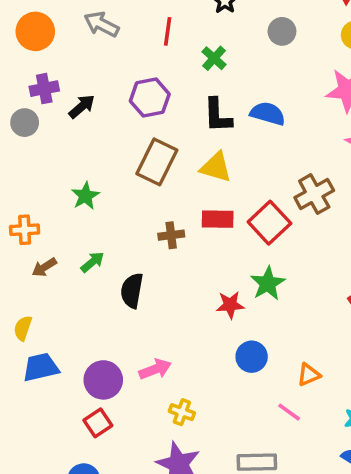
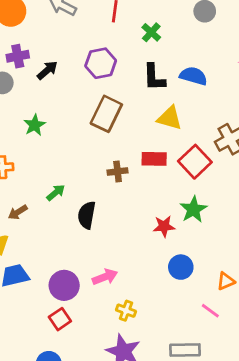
yellow triangle: (216, 167) -> (170, 118), moved
green star: (85, 196) -> (35, 125), moved
brown arrow: (44, 267) -> (18, 212), moved

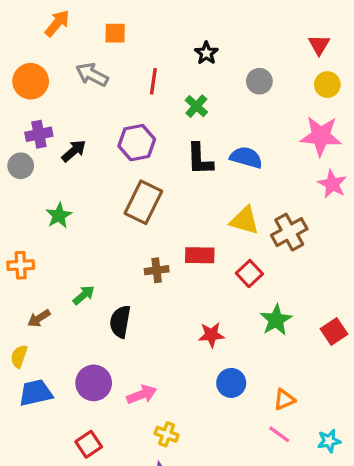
yellow triangle: (170, 118) -> (244, 220), moved
red square: (195, 162) -> (249, 274), moved, size x0.7
green star: (193, 209) -> (276, 320), moved
purple circle: (64, 285) -> (94, 383), moved
pink line: (210, 311) -> (279, 434), moved

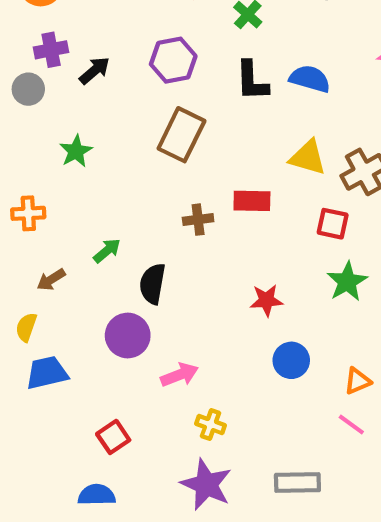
red square: (249, 274) -> (333, 224), moved, turned -35
purple circle: (94, 383) -> (128, 335), moved

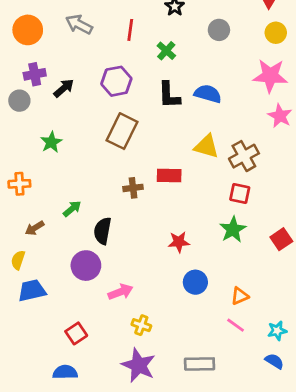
red square: (333, 224) -> (240, 193), moved

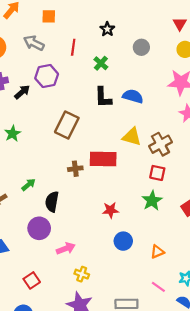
purple hexagon: (116, 81) -> (47, 76), moved
red rectangle: (169, 175) -> (103, 159), size x1.4
pink line: (236, 325) -> (158, 287), moved

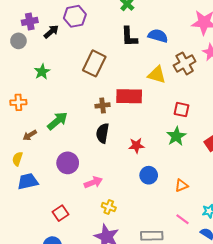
brown cross: (161, 144) -> (185, 63), moved
green arrow: (28, 185) -> (57, 121), size x1.5
black semicircle: (52, 202) -> (103, 133), moved

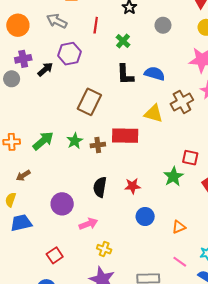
green star: (42, 72) -> (75, 141), moved
red square: (181, 110) -> (190, 158), moved
green arrow: (57, 121) -> (43, 141), moved
black semicircle: (103, 133) -> (100, 187), moved

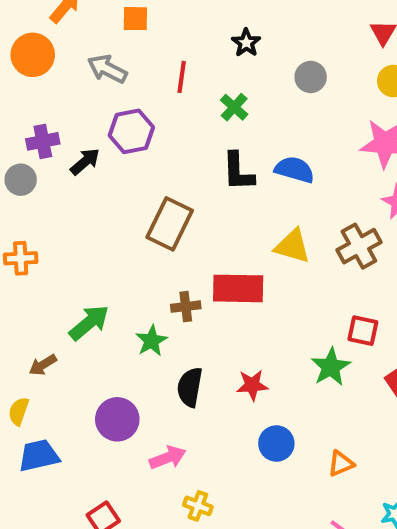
orange circle: (18, 25) -> (33, 55), moved
brown cross: (182, 102) -> (359, 246), moved
green arrow: (43, 141) -> (89, 323), moved
green star: (75, 141) -> (152, 341), moved
orange cross: (12, 142) -> (21, 258), moved

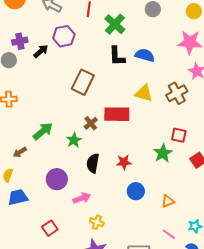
green cross: (234, 107) -> (115, 24), size x1.5
brown cross: (186, 307) -> (91, 123), turned -32

